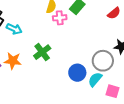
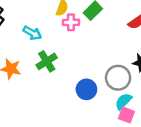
cyan arrow: (14, 29) -> (32, 33), moved
cyan semicircle: (95, 79) -> (123, 101), moved

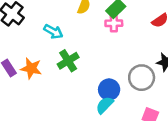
pink cross: (71, 22) -> (114, 23), moved
cyan semicircle: (123, 101) -> (105, 105), moved

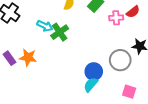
pink cross: (114, 23) -> (116, 18), moved
green cross: (68, 61) -> (60, 32), moved

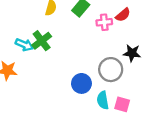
cyan arrow: (45, 26) -> (24, 45), moved
cyan semicircle: (91, 85) -> (103, 100), moved, turned -49

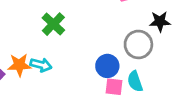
cyan arrow: (24, 45) -> (41, 65), moved
pink square: (122, 104) -> (114, 87), moved

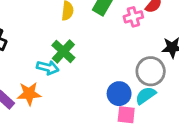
cyan arrow: (41, 65) -> (48, 68), moved
cyan semicircle: (135, 81) -> (146, 95), moved, turned 75

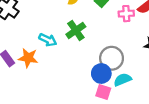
green cross: (63, 51) -> (76, 30), moved
gray circle: (151, 71) -> (112, 58), moved

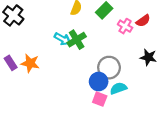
pink cross: (126, 14) -> (125, 26), turned 32
cyan arrow: (48, 40) -> (63, 39), moved

